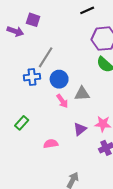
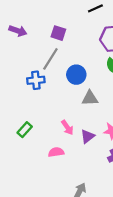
purple square: (33, 20) -> (58, 33), moved
blue circle: (59, 79) -> (76, 75), moved
pink arrow: (62, 101) -> (67, 127), moved

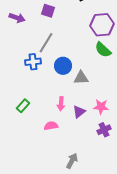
purple square: (58, 33) -> (48, 11), moved
blue circle: (76, 75) -> (63, 66), moved
pink arrow: (67, 127) -> (61, 104), turned 40

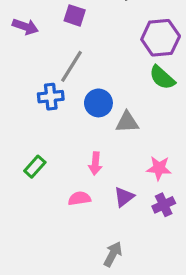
purple triangle: (79, 112) -> (124, 197), moved

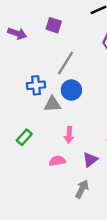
gray line: (71, 66) -> (66, 63), moved
gray triangle: (127, 122) -> (53, 104), moved
gray arrow: (113, 254) -> (82, 189), moved

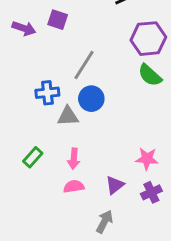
purple square: (54, 25) -> (58, 20), moved
pink arrow: (69, 135) -> (74, 159), moved

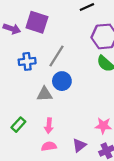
purple square: (58, 20) -> (37, 22), size x1.5
blue cross: (47, 93) -> (27, 61), moved

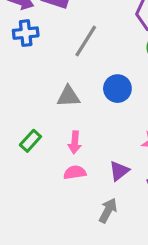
blue cross: (27, 61) -> (26, 33), moved
blue circle: (62, 81) -> (117, 89), moved

